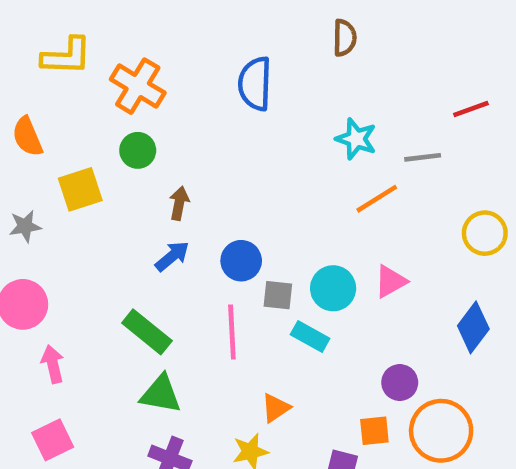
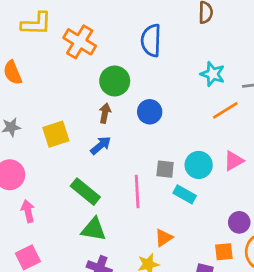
green circle: (138, 150) -> (115, 81), moved, size x1.4
yellow square: (80, 189) -> (56, 134), moved
blue circle: (241, 261) -> (150, 112), moved

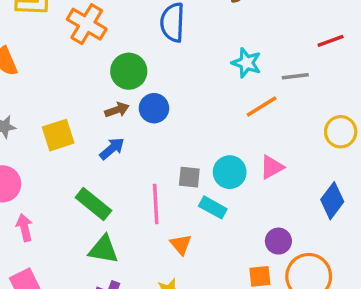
blue circle: (150, 112) -> (154, 108), moved
brown arrow: (105, 113) -> (117, 110), turned 60
orange triangle: (164, 238) -> (181, 244), moved, turned -36

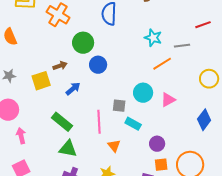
brown arrow: (117, 110) -> (60, 66), moved
cyan circle: (230, 172) -> (143, 93), moved
purple circle: (278, 241) -> (157, 144), moved

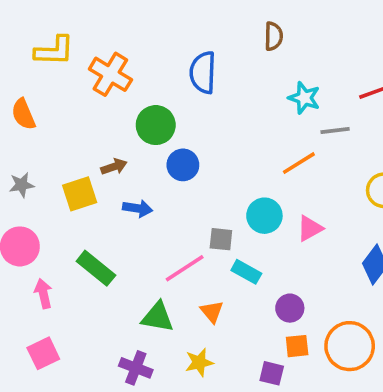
cyan star: (153, 38) -> (304, 98), moved
blue arrow: (73, 89) -> (138, 208), turned 49
green rectangle: (62, 122) -> (96, 268), moved
pink line: (99, 122) -> (185, 268), turned 60
green triangle: (68, 149) -> (158, 317), moved

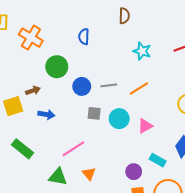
blue semicircle: (203, 72) -> (84, 37), size x0.7
gray line: (335, 130) -> (109, 85), moved
blue circle: (183, 165) -> (82, 86), moved
gray square: (221, 239) -> (94, 113), moved
cyan rectangle: (246, 272) -> (158, 160), moved

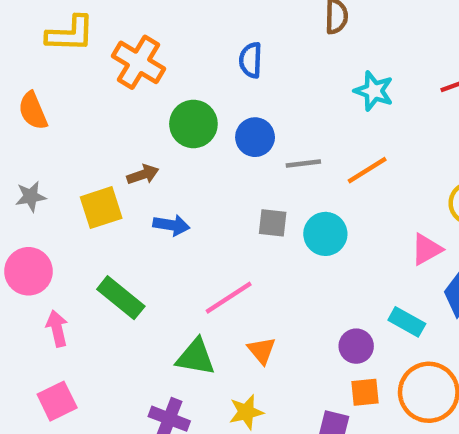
blue circle: (82, 86) -> (255, 137), moved
pink triangle: (145, 126) -> (427, 249), moved

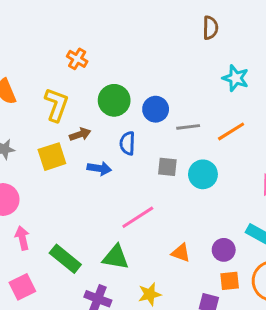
yellow L-shape: (70, 34) -> (56, 105), moved, turned -72
blue semicircle: (251, 60) -> (127, 143), moved
orange cross: (138, 62) -> (77, 59), size x0.6
green rectangle: (121, 298) -> (65, 259), moved
orange triangle: (262, 350) -> (181, 253), moved, turned -30

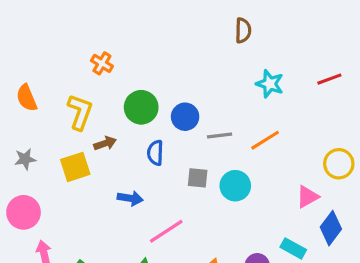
blue arrow: (99, 168) -> (130, 198), moved

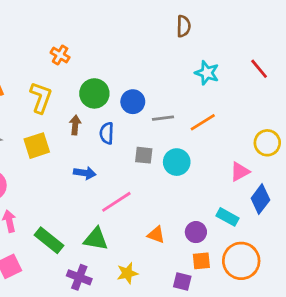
red line: (329, 79) -> (259, 69), turned 70
brown arrow: (105, 143) -> (75, 125), moved, turned -66

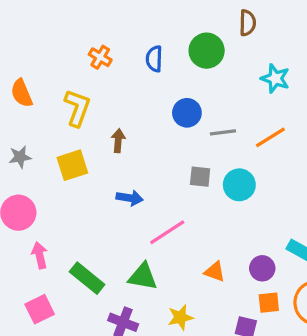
green circle: (94, 93) -> (207, 51), moved
blue semicircle: (107, 133) -> (154, 59), moved

